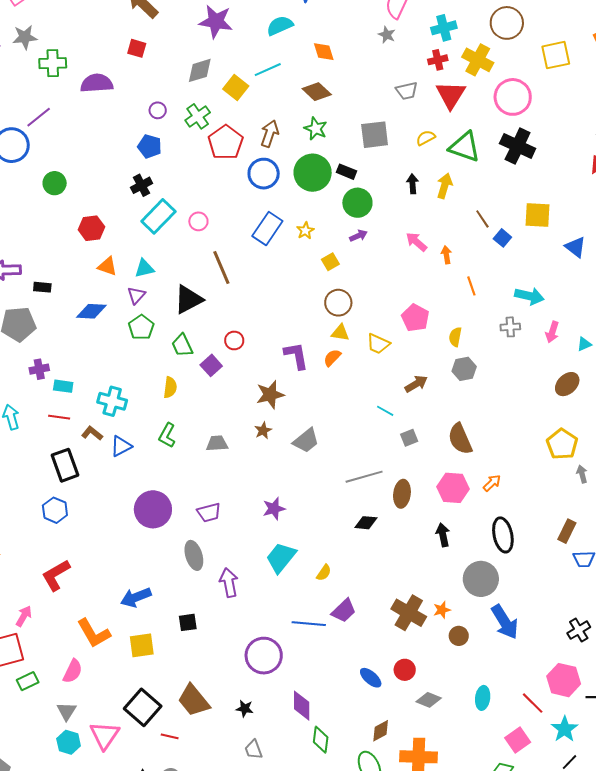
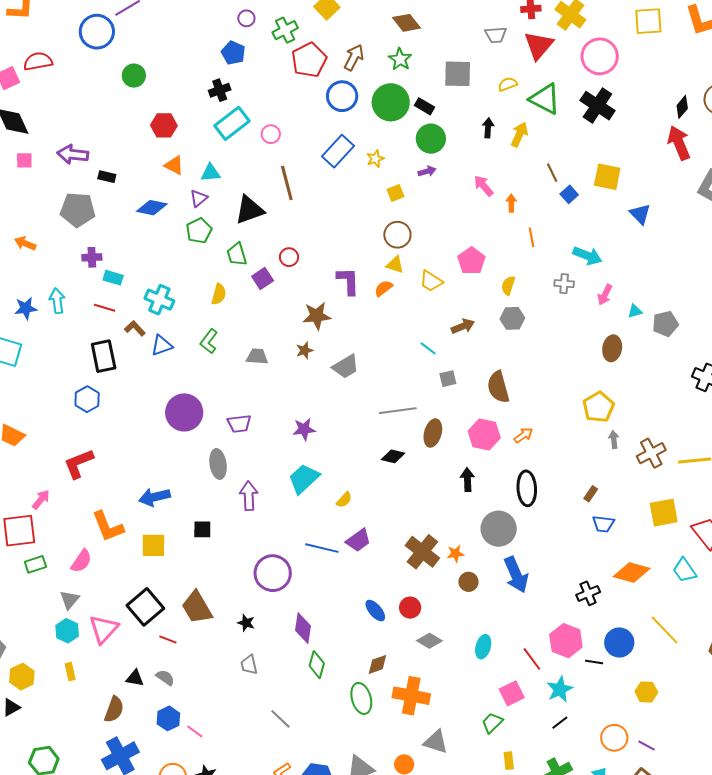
brown ellipse: (567, 384) -> (612, 348), turned -45
brown rectangle: (567, 531) -> (591, 494), size x0.7

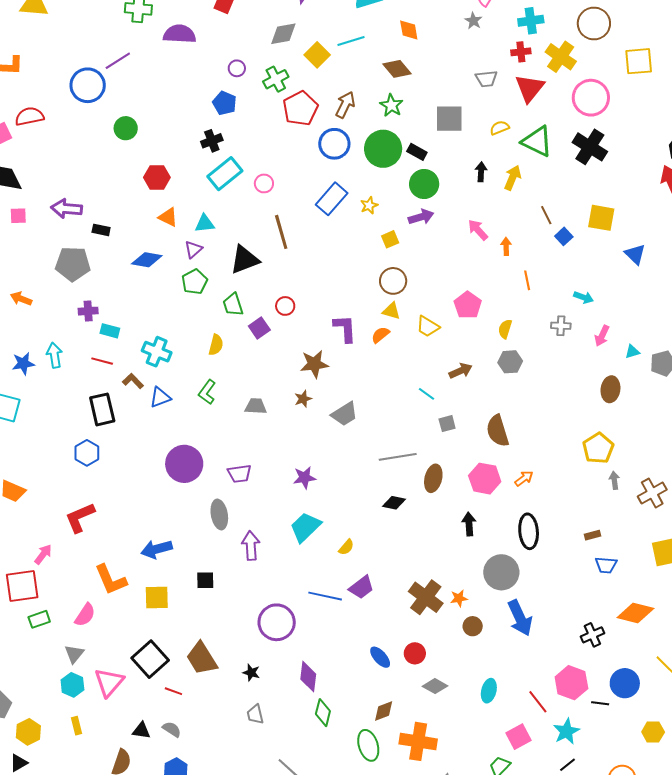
purple arrow: (427, 171) -> (421, 217), size x1.4
cyan arrow: (587, 256) -> (583, 297), size x0.7
brown rectangle: (591, 494) -> (593, 535), turned 42

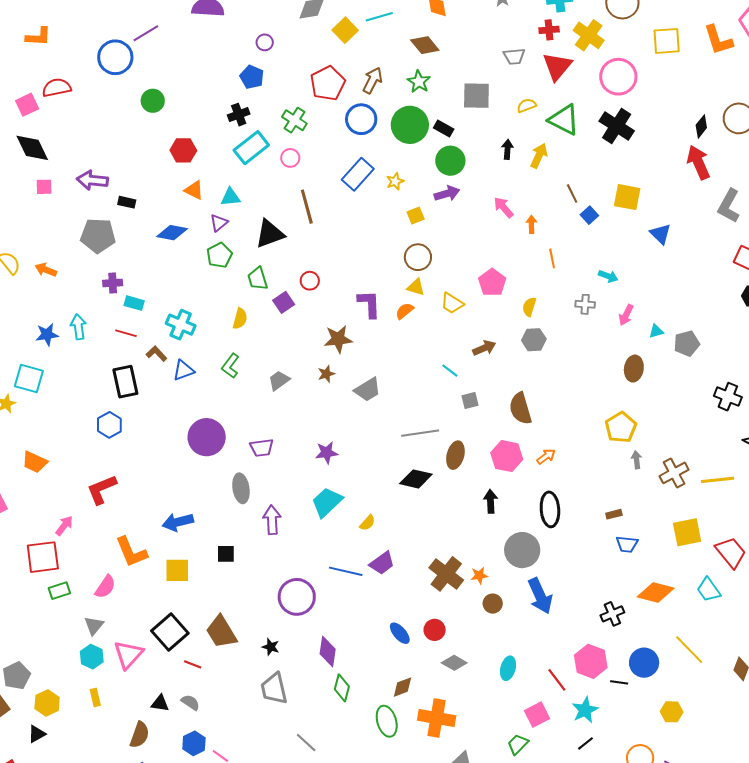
green cross: (276, 79) -> (294, 120), moved, turned -30
gray trapezoid: (256, 406) -> (279, 380), turned -40
black diamond: (394, 503) -> (416, 479), size x1.4
gray trapezoid: (255, 714) -> (274, 689), size x1.6

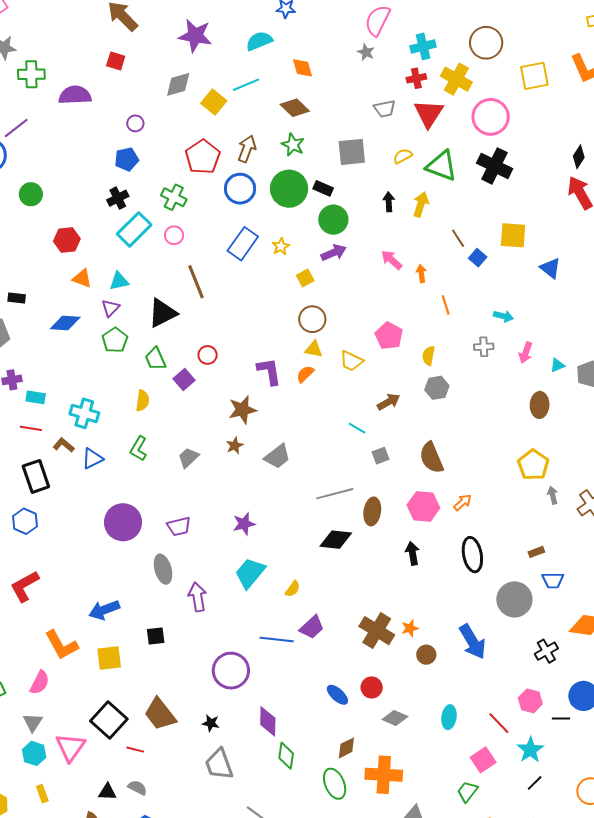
blue pentagon: (252, 77) -> (127, 159), turned -30
gray circle: (522, 550) -> (514, 599), moved
pink hexagon: (591, 661) -> (530, 701), size x0.7

